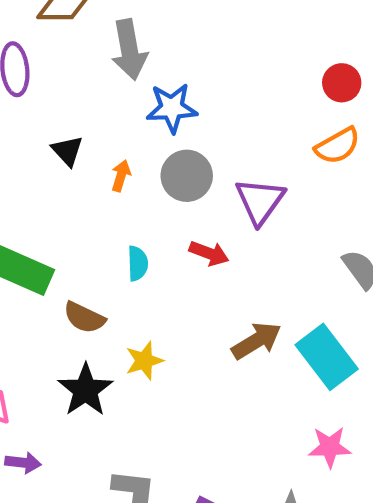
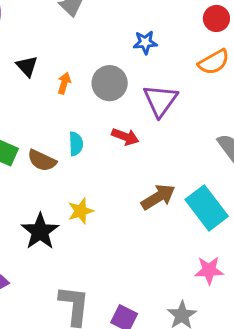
blue star: (172, 108) -> (145, 42), moved, size x0.7
brown semicircle: (84, 318) -> (42, 160), moved

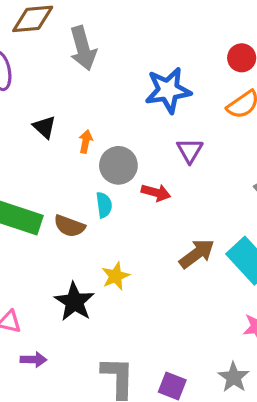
blue star: (145, 42) -> (168, 90), size x1.8
gray circle: (110, 83) -> (118, 165), moved
purple triangle: (160, 100) -> (190, 151), size x0.7

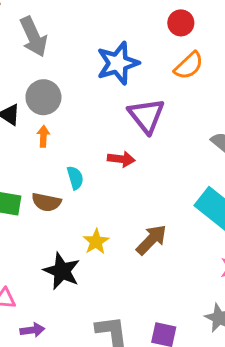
orange arrow: (86, 142) -> (43, 136), moved
purple triangle: (190, 151) -> (146, 116), size x1.5
gray circle: (118, 165) -> (43, 97), moved
brown arrow: (197, 254) -> (151, 240), moved

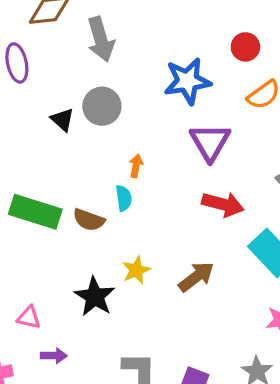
red circle: (181, 23) -> (245, 47), moved
orange arrow: (43, 136) -> (136, 166), moved
red arrow: (121, 159) -> (223, 204), moved, size x1.4

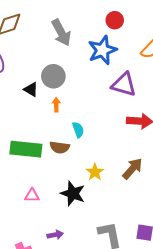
gray arrow: (101, 39) -> (61, 33), moved
red circle: (245, 47) -> (115, 20), moved
purple triangle: (210, 142) -> (124, 85), turned -32
orange arrow: (136, 166) -> (56, 105), moved
pink triangle: (29, 317) -> (32, 196), moved

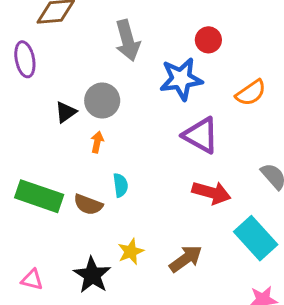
black triangle: (31, 89) -> (66, 112), turned 42
pink triangle: (32, 196) -> (32, 280), moved

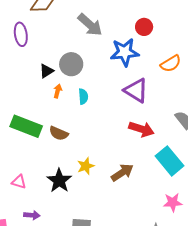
gray arrow: (128, 40) -> (90, 25), turned -36
orange arrow: (97, 142) -> (58, 91), moved
cyan semicircle: (120, 185) -> (83, 96), moved

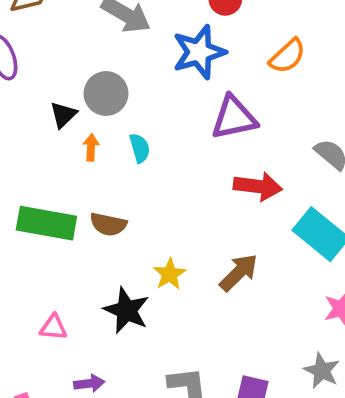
purple triangle: (136, 90) -> (234, 118), turned -32

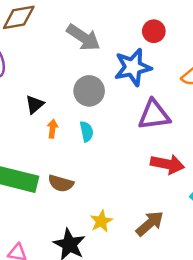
gray circle: (106, 94) -> (89, 91), moved

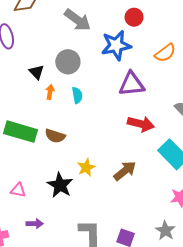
gray circle: (89, 91) -> (68, 62), moved
black triangle: (35, 104) -> (37, 72), turned -35

